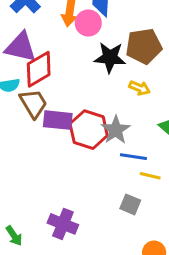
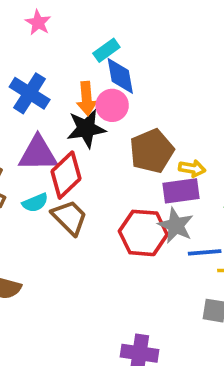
brown pentagon: (144, 46) -> (152, 151), moved
black star: (110, 57) -> (86, 129), moved
purple rectangle: (58, 120) -> (181, 191), moved

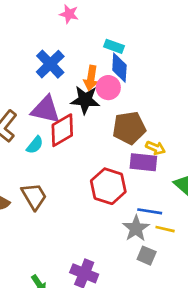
pink star: (38, 23) -> (69, 14), turned -30
cyan rectangle: (106, 50) -> (114, 46), turned 42
cyan semicircle: (35, 203) -> (35, 145), turned -42
brown trapezoid: (70, 217) -> (34, 196), moved
gray star: (176, 226) -> (136, 228), moved

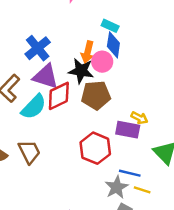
blue cross: (50, 64) -> (38, 48), moved
brown pentagon: (129, 128) -> (96, 95), moved
cyan semicircle: (35, 145) -> (34, 107), size x1.6

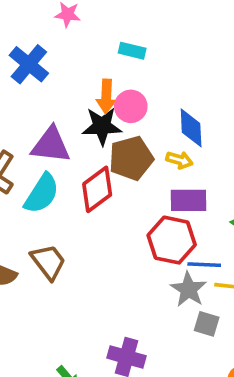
blue diamond: (113, 45) -> (191, 128), moved
blue cross: (38, 48) -> (29, 64), moved
red diamond: (59, 96) -> (97, 189), moved
yellow arrow: (139, 118) -> (179, 160), moved
red hexagon: (95, 148) -> (172, 240), moved

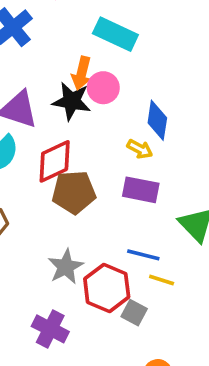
cyan rectangle: (132, 51) -> (115, 34), size x1.6
brown pentagon: (131, 158) -> (74, 192), moved
red hexagon: (172, 240) -> (107, 288), moved
gray star: (189, 289) -> (66, 267), moved

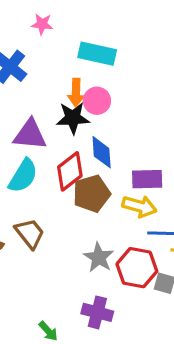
blue diamond: (157, 120) -> (102, 152), moved
yellow arrow: (140, 149) -> (139, 206), moved, size x1.5

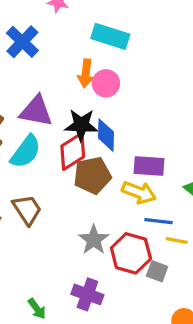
black star: (73, 118) -> (81, 125), moved

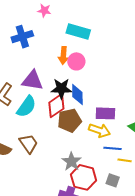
blue cross: (22, 42) -> (22, 37), turned 30
red hexagon: (131, 253) -> (84, 177), moved

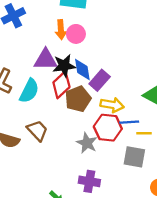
purple triangle: (32, 81) -> (45, 60), moved
purple rectangle: (105, 113) -> (100, 80), moved, turned -42
red hexagon: (84, 177) -> (108, 128), moved
gray square: (113, 180) -> (134, 157), size x1.5

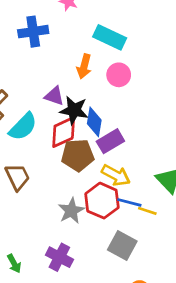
pink circle: (76, 34) -> (119, 75), moved
purple triangle: (45, 60) -> (54, 96), size x0.7
yellow line: (144, 133) -> (147, 211), moved

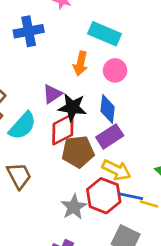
purple triangle: (54, 96) -> (52, 94), turned -50
blue diamond: (94, 122) -> (108, 109), moved

